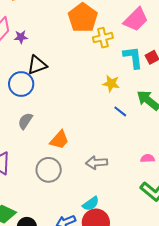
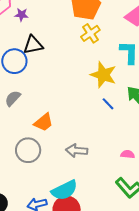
yellow cross: (103, 38) -> (90, 33), moved, turned -30
yellow star: (111, 84) -> (103, 75), size x1.5
cyan semicircle: (91, 204) -> (64, 190), size x1.5

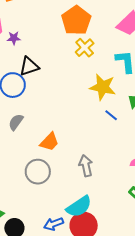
gray arrow: (77, 151) -> (86, 166), turned 80

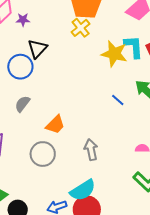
yellow cross: (85, 48) -> (81, 28), moved
black triangle: (29, 66) -> (37, 49), turned -30
yellow star: (103, 87) -> (114, 54), moved

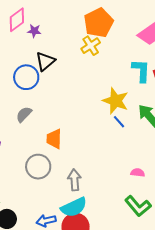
yellow star: (114, 54) -> (116, 101), moved
orange trapezoid: (55, 125) -> (54, 139), turned 130
gray arrow: (91, 150) -> (74, 180), moved

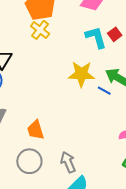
blue line: (119, 122) -> (104, 91), moved

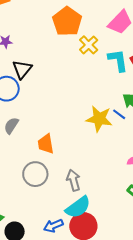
yellow cross: (40, 30) -> (89, 45), moved
yellow star: (81, 74) -> (99, 119), moved

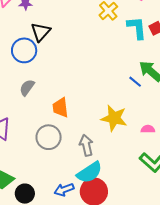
yellow star: (99, 119) -> (114, 118), moved

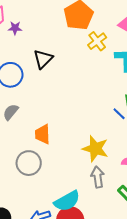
black triangle: (41, 32) -> (43, 59), moved
gray arrow: (86, 145) -> (98, 177), moved

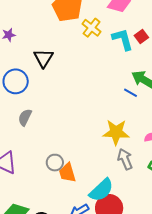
orange trapezoid: (43, 134) -> (67, 173), moved
gray circle: (29, 163) -> (55, 163), size x0.7

